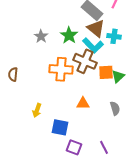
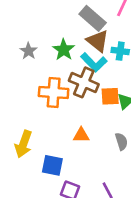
yellow arrow: (37, 110) -> (23, 144), size x1.5

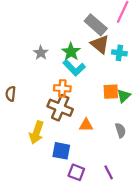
cyan L-shape: (94, 62) -> (74, 68), moved
brown cross: (84, 82) -> (60, 108), moved
orange cross: (54, 92) -> (62, 88), size x0.7

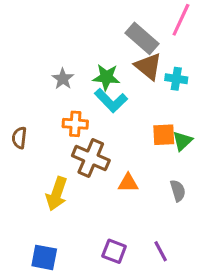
green star: (71, 52) -> (106, 77), turned -30
orange cross: (62, 88) -> (75, 124), moved
blue square: (61, 151) -> (44, 257), moved

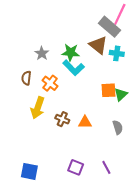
gray rectangle: (142, 38) -> (110, 27), moved
orange cross: (75, 124) -> (50, 83), turned 35
brown semicircle: (19, 138) -> (26, 78), moved
brown cross: (91, 158) -> (62, 119), moved, size x0.6
yellow arrow: (57, 194) -> (38, 108), moved

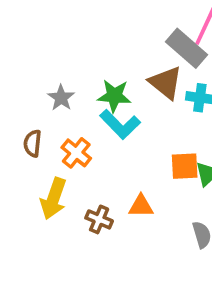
orange triangle: (85, 122) -> (141, 206), moved

